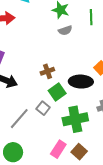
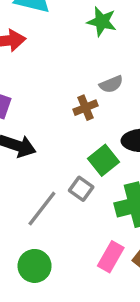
gray semicircle: (65, 30) -> (111, 84), moved
brown cross: (47, 71) -> (86, 108), moved

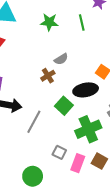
gray square: (81, 189) -> (59, 152), moved
gray line: (42, 209) -> (34, 122), moved

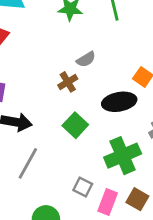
green square: (64, 106) -> (75, 125), moved
gray line: (34, 122) -> (28, 163), moved

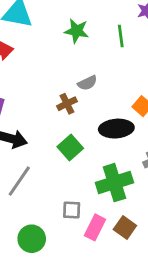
gray square: (83, 187) -> (72, 210), turned -30

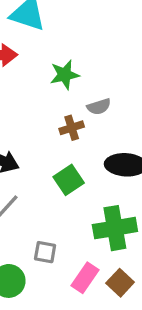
green star: (77, 31) -> (65, 75), moved, turned -30
gray square: (72, 210) -> (45, 252), moved

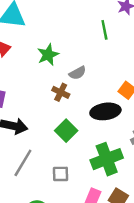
brown cross: (72, 128) -> (61, 92), turned -35
gray square: (45, 252) -> (61, 174), moved

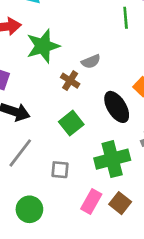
green star: (48, 55) -> (43, 46), moved, size x1.4
black ellipse: (105, 111) -> (117, 107), turned 60

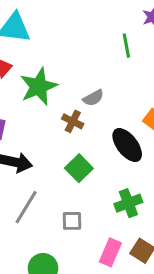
green cross: (112, 159) -> (128, 203), size x0.7

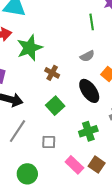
gray semicircle: (93, 98) -> (87, 56), moved
pink rectangle: (110, 252) -> (74, 165), turned -72

